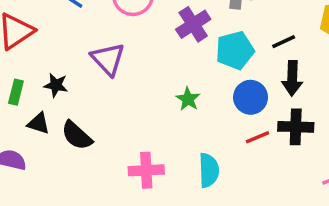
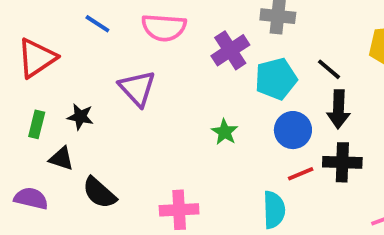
black line: (284, 42) -> (329, 69), turned 65
black semicircle: (77, 136) -> (99, 193), moved
cyan semicircle: (209, 170) -> (274, 210), moved

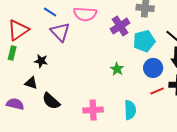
purple triangle: (137, 88) -> (60, 32), moved
green rectangle: (37, 124) -> (12, 53), moved
cyan semicircle: (274, 210) -> (130, 110), moved

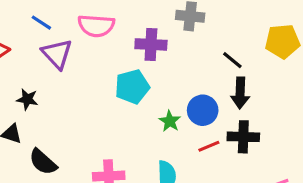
purple cross: (120, 26) -> (151, 44), turned 36
cyan pentagon: (144, 41) -> (132, 87), moved
green star: (117, 69) -> (170, 121), moved

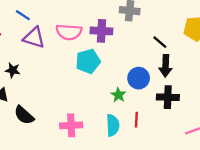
pink semicircle: (96, 26) -> (69, 32), moved
purple triangle: (57, 54) -> (34, 38), turned -30
green star: (170, 121) -> (118, 95), moved
red line: (209, 146) -> (136, 120), moved, turned -64

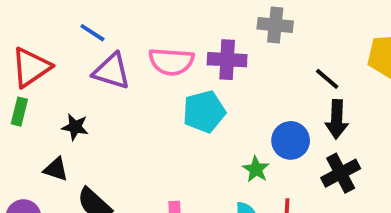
black cross: (168, 97) -> (341, 173), turned -30

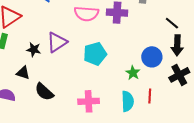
purple triangle: (112, 71) -> (57, 42), moved, turned -50
cyan pentagon: (204, 112) -> (95, 54), moved

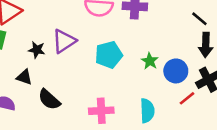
blue circle: (152, 57) -> (176, 71), moved
green star: (133, 73) -> (150, 61), moved
red line: (150, 96) -> (187, 98), moved, turned 48

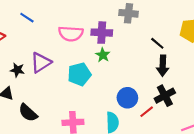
green star: (150, 61) -> (103, 55), moved
blue circle: (176, 71) -> (127, 98), moved

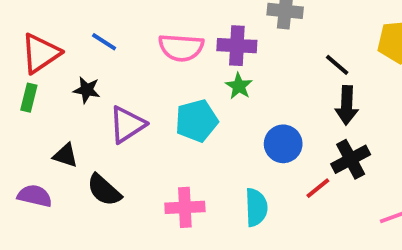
blue line: (27, 18) -> (104, 42), moved
purple triangle: (41, 62) -> (127, 125), moved
black star: (17, 70) -> (87, 90), moved
blue circle: (127, 98) -> (283, 144), moved

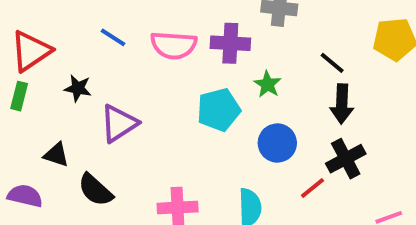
blue line: (104, 42) -> (113, 37), moved
green star: (239, 86) -> (268, 84), moved
cyan pentagon: (196, 121) -> (219, 110), moved

